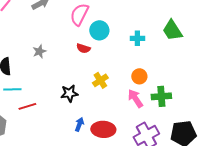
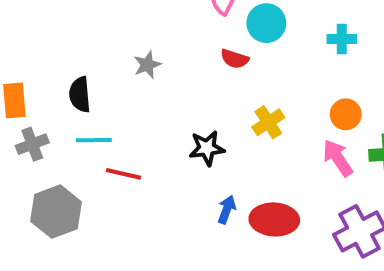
red line: (27, 106) -> (124, 174), turned 30

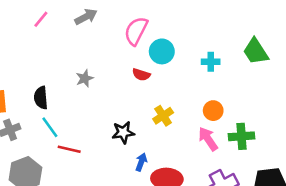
cyan line: (94, 140) -> (50, 127), turned 55
blue arrow: (227, 210) -> (141, 162), moved

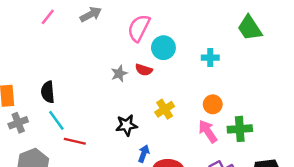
green trapezoid: (256, 51) -> (250, 28), moved
gray star: (85, 78) -> (119, 74), moved

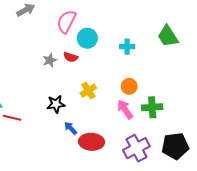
green trapezoid: (250, 28) -> (168, 36), moved
blue arrow: (144, 154) -> (71, 128), turned -64

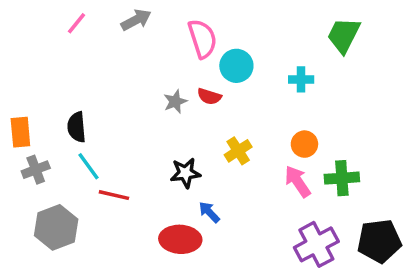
pink semicircle: (66, 21) -> (202, 39), turned 135
green trapezoid: (168, 36) -> (344, 35), moved, turned 60
red ellipse: (92, 142) -> (180, 239), moved

